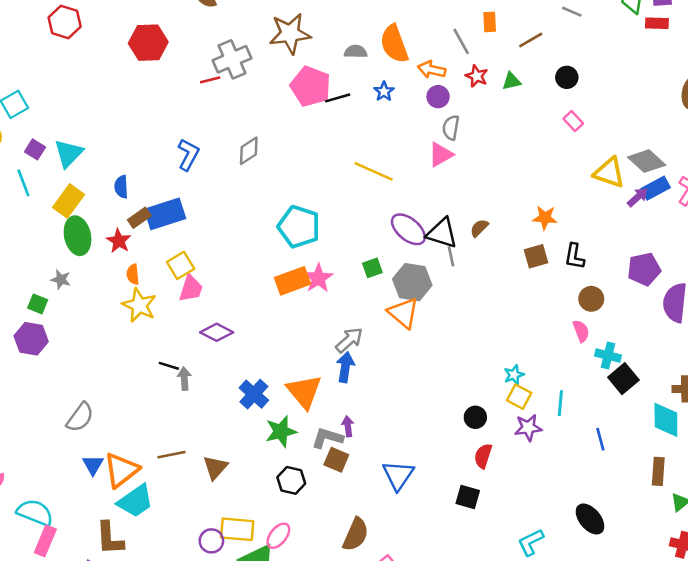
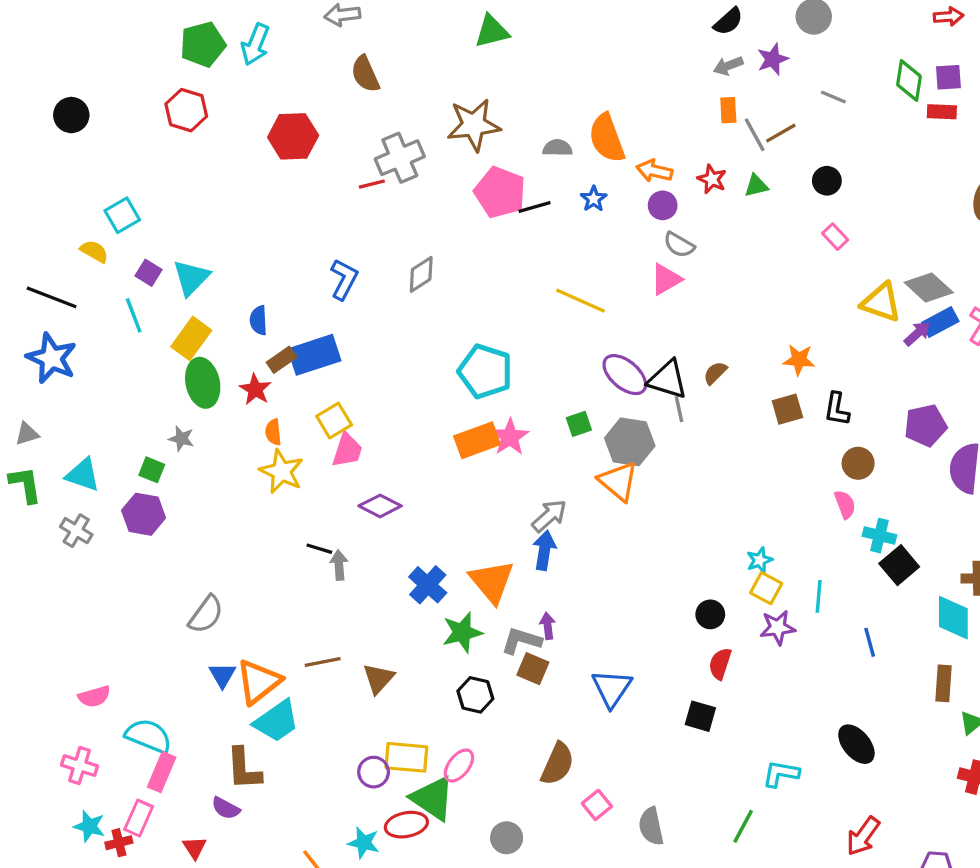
gray line: (461, 41) -> (755, 135), moved
gray semicircle: (451, 128) -> (679, 245), turned -70
cyan L-shape: (531, 542) -> (781, 774), turned 36

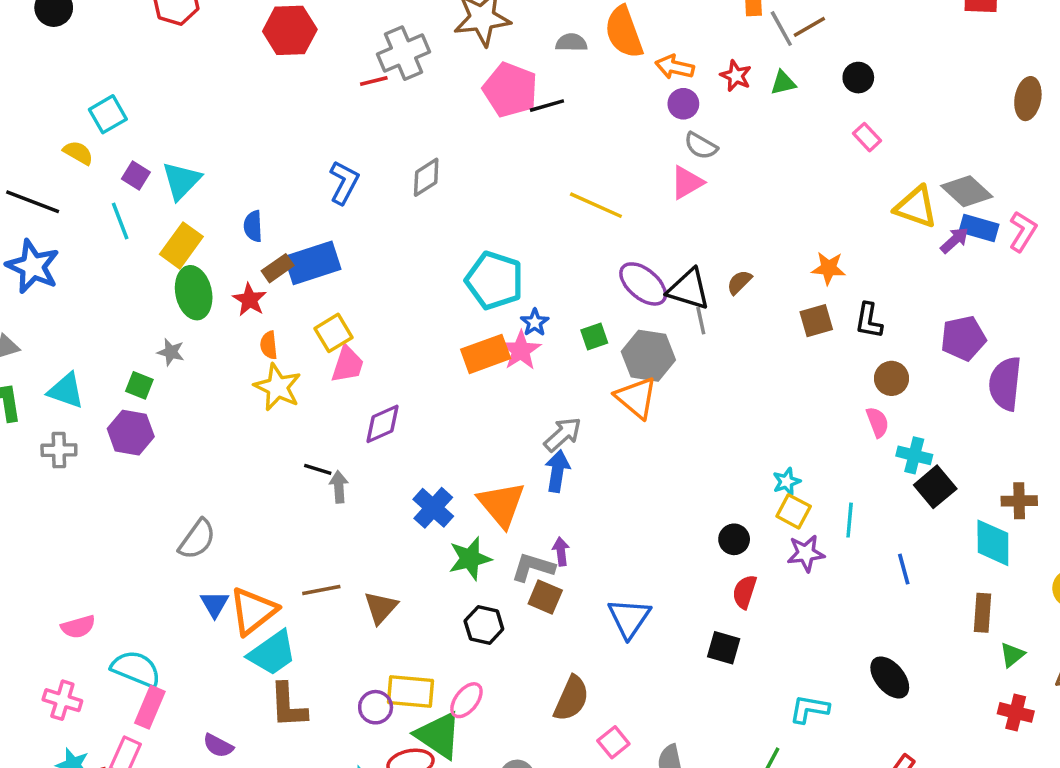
blue star: (594, 199) -> (535, 322), moved
blue rectangle: (940, 322) -> (979, 228), turned 44
purple diamond: (380, 506) -> (383, 424), turned -51
gray cross: (76, 531) -> (59, 450), turned -32
brown L-shape: (244, 769) -> (288, 705), moved

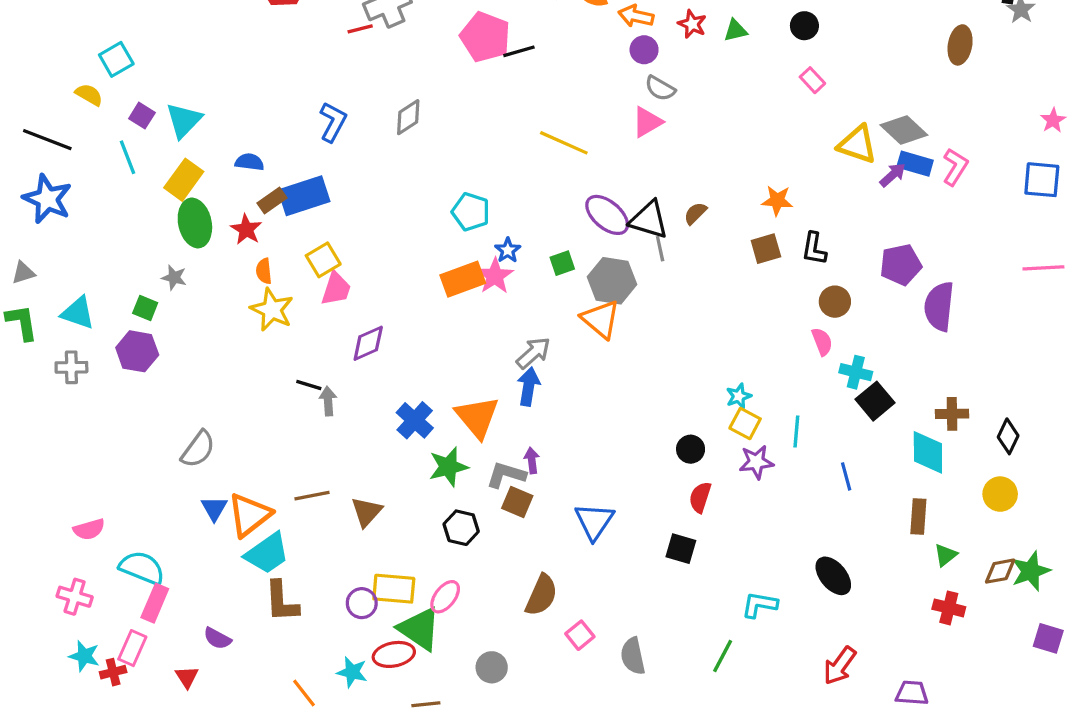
blue semicircle: (253, 226) -> (249, 162), turned 100
cyan pentagon: (494, 280) -> (471, 212), size x0.7

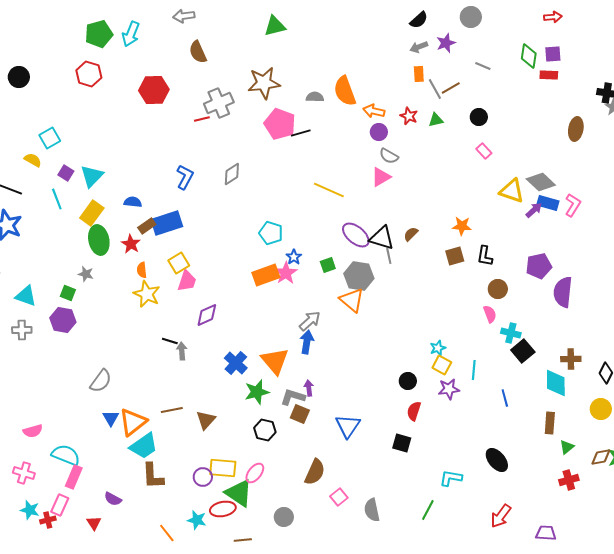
red cross: (949, 608) -> (569, 480), turned -30

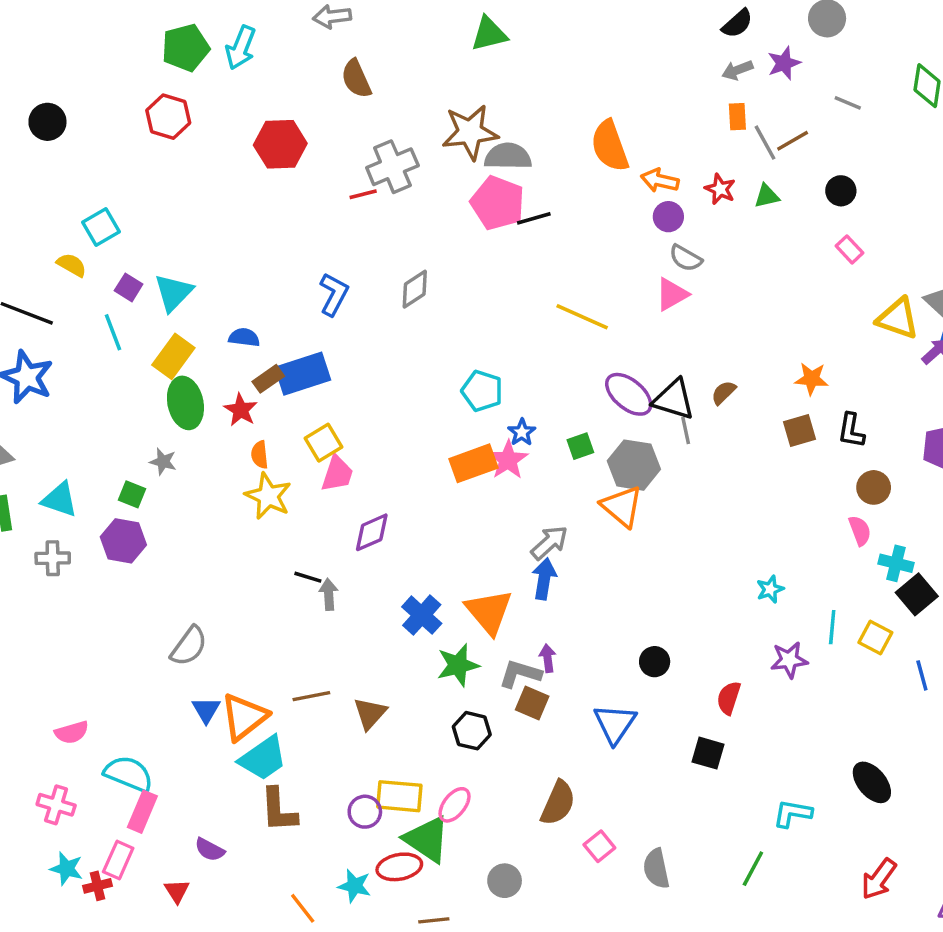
gray semicircle: (315, 97) -> (508, 156), moved, size x1.5
yellow square: (442, 365) -> (875, 638), moved
black circle: (408, 381) -> (655, 662), moved
blue line: (505, 398) -> (922, 675), moved

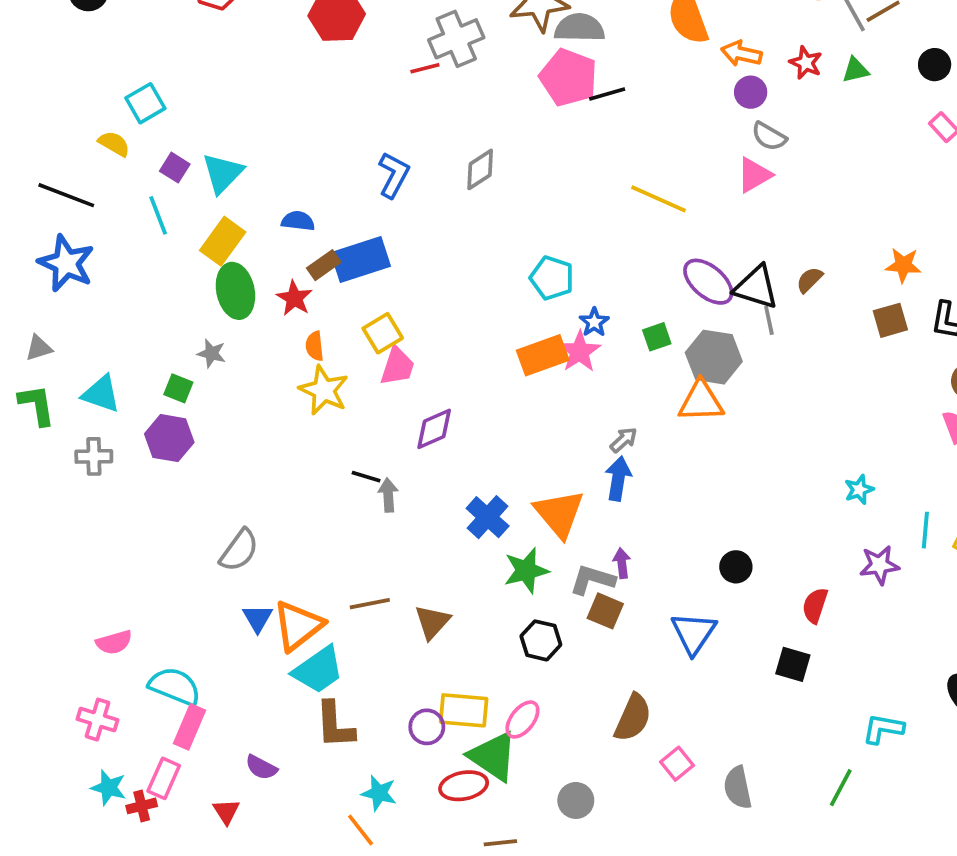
orange triangle: (622, 506) -> (701, 401), turned -42
gray arrow: (549, 543) -> (624, 440), size x0.7
cyan star: (354, 886) -> (379, 793), moved

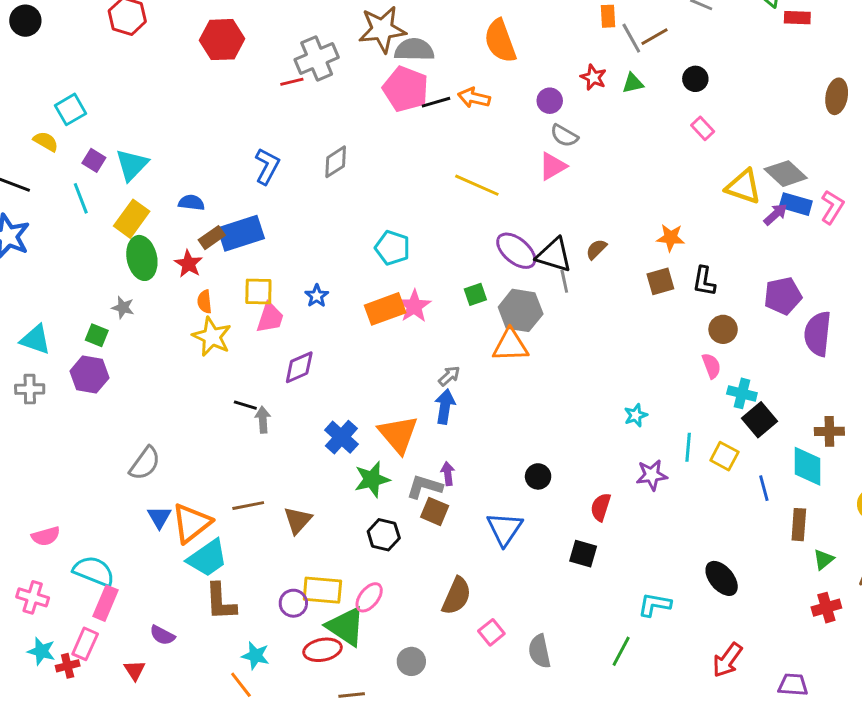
orange arrow: (741, 54) -> (474, 98), moved
blue star: (594, 322) -> (317, 296), moved
yellow square: (383, 333) -> (258, 291), turned 32

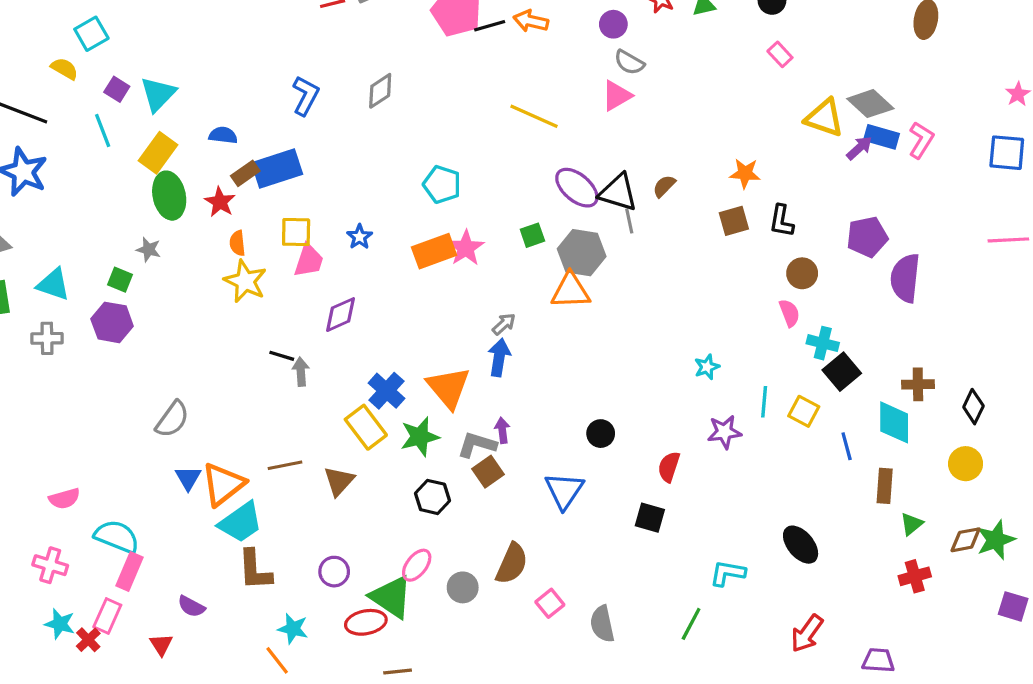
brown square: (435, 511) -> (488, 472), turned 32
yellow rectangle: (322, 590) -> (366, 427), moved, turned 48
gray circle: (411, 661) -> (463, 587), moved
red cross: (68, 666) -> (88, 640), turned -30

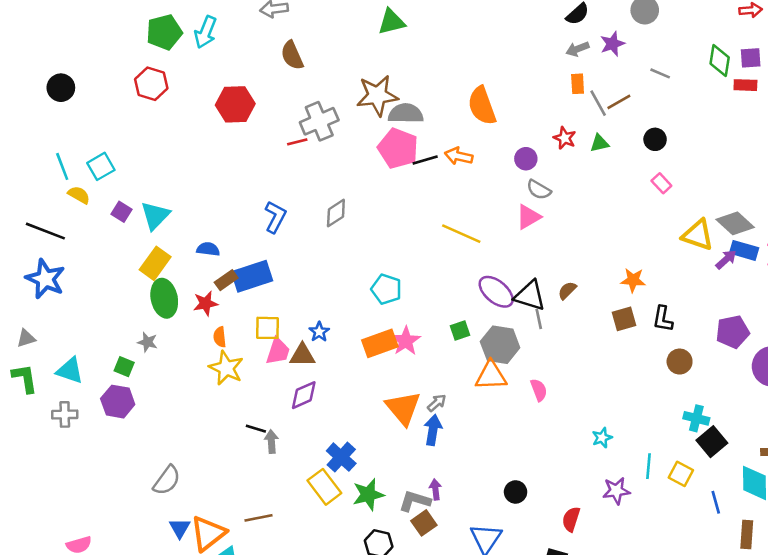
cyan line: (103, 131) -> (62, 166), moved
red star: (220, 202) -> (206, 303), turned 30
pink semicircle: (789, 313) -> (539, 390), moved
orange triangle: (448, 388) -> (403, 408), moved
brown triangle: (339, 481) -> (302, 355), moved, turned 48

